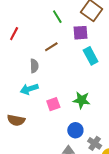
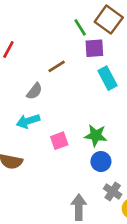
green line: (57, 17) -> (80, 27), moved
gray semicircle: (34, 66) -> (34, 91), turned 40
blue circle: (75, 130) -> (101, 162), moved

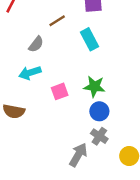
cyan rectangle: (107, 78) -> (89, 39), moved
gray cross: (113, 191) -> (99, 136), moved
gray arrow: (79, 207) -> (78, 155), turned 30

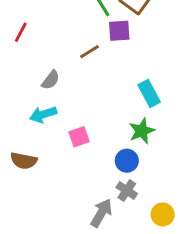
brown line: (57, 21) -> (89, 52), moved
cyan rectangle: (89, 39) -> (149, 93), moved
green star: (94, 86) -> (142, 131), moved, turned -30

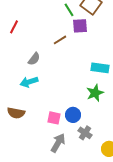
cyan rectangle: (149, 93) -> (100, 68), turned -54
pink square: (79, 137) -> (54, 118), moved, turned 32
blue circle: (127, 161) -> (73, 115), moved
gray arrow: (101, 213) -> (58, 143), moved

